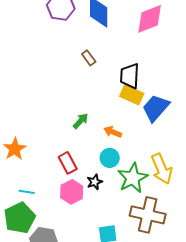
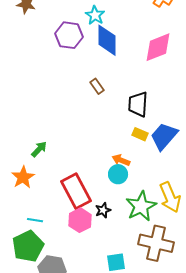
yellow rectangle: (132, 95) -> (140, 134), moved, size x0.7
green arrow: (81, 121) -> (39, 149), moved
cyan circle: (110, 158) -> (118, 174), moved
red rectangle: (68, 163) -> (76, 191), size x1.6

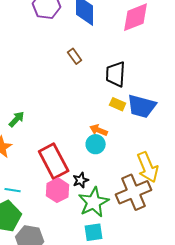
blue trapezoid: (164, 136) -> (142, 106), turned -116
green star: (141, 206) -> (94, 202), moved
brown cross: (156, 243) -> (134, 192), moved, turned -36

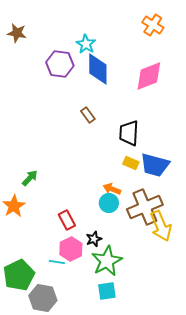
red rectangle: (54, 161) -> (67, 220), size x0.6
cyan line: (13, 190) -> (57, 262), moved
brown cross: (134, 192) -> (145, 207), moved

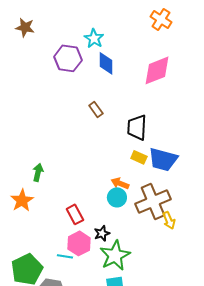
blue diamond: (98, 69) -> (106, 63), size x0.7
green arrow: (30, 178) -> (38, 172), turned -30
yellow arrow: (161, 226) -> (169, 220), size x0.6

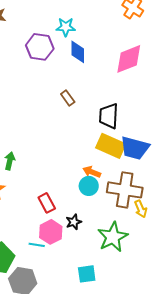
cyan star: (94, 38) -> (66, 27), turned -30
yellow rectangle: (139, 157) -> (111, 146), size x1.8
brown cross: (153, 201) -> (125, 190), turned 32
green star: (115, 255) -> (113, 237), moved

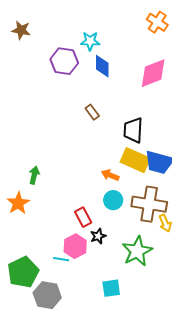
orange arrow: (92, 172) -> (110, 175), moved
red rectangle: (47, 203) -> (83, 217), moved

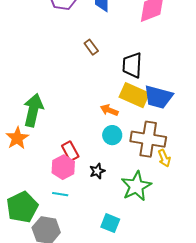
green arrow: (34, 175) -> (33, 110), size x1.8
red rectangle: (83, 217) -> (70, 151), moved
pink hexagon: (75, 246) -> (63, 167), moved
cyan square: (111, 288) -> (110, 223), turned 30

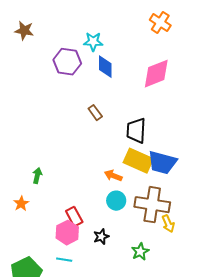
green arrow: (33, 110) -> (37, 176), size x0.5
orange star: (17, 138) -> (21, 204), size x0.7
green star: (136, 186) -> (140, 252), size x0.6

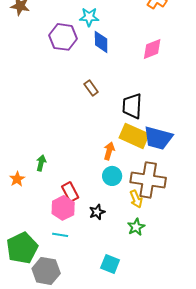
pink diamond: (156, 74) -> (152, 49), size x0.7
green arrow: (37, 176) -> (41, 163), moved
orange arrow: (113, 176) -> (109, 151), turned 84
yellow arrow: (168, 224) -> (136, 199), moved

